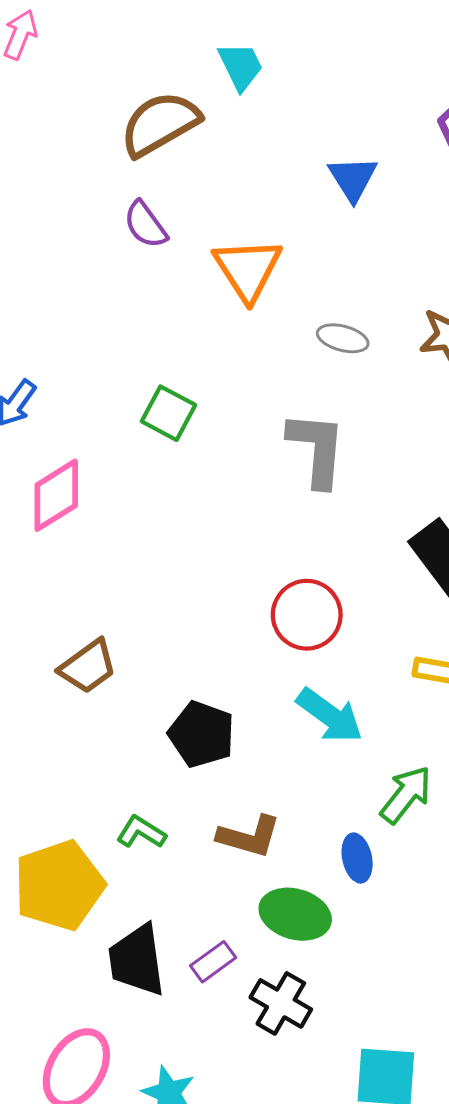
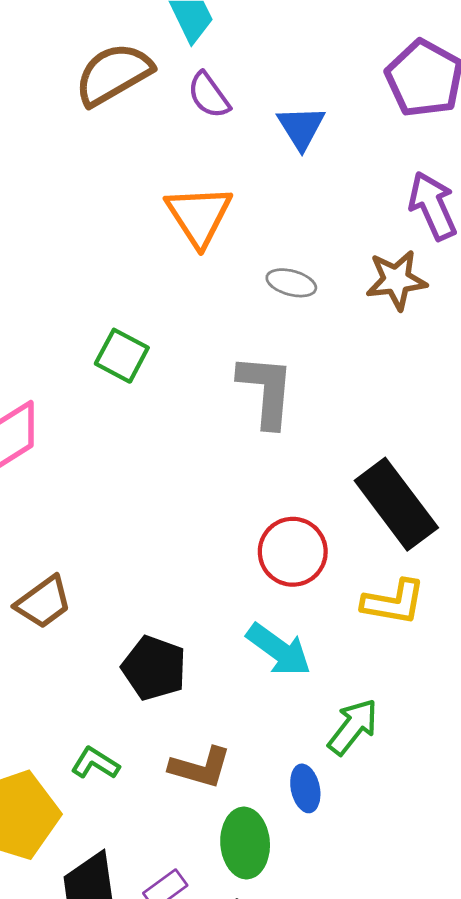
purple semicircle: (145, 225) -> (209, 95), moved
red circle: (307, 615) -> (293, 552), moved
green ellipse: (295, 914) -> (245, 843), turned 70

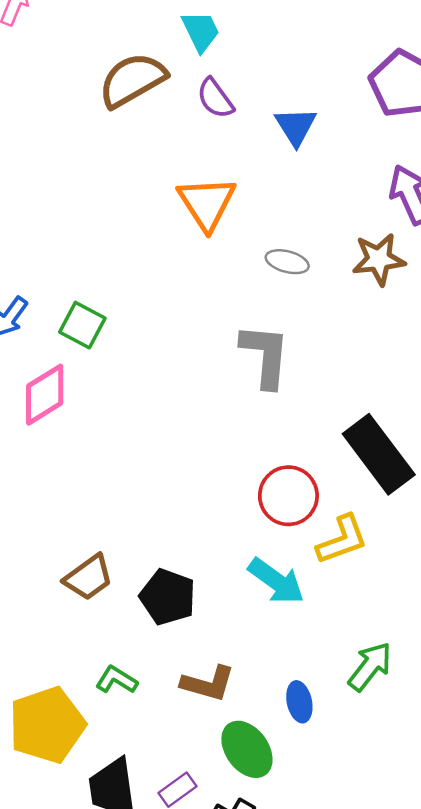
green square: (122, 356) -> (82, 325), moved
brown trapezoid: (43, 602) -> (88, 577), moved
yellow L-shape: (394, 602) -> (342, 540), moved, turned -30
green arrow: (353, 727) -> (370, 666), moved
green ellipse: (245, 843) -> (247, 749), turned -32

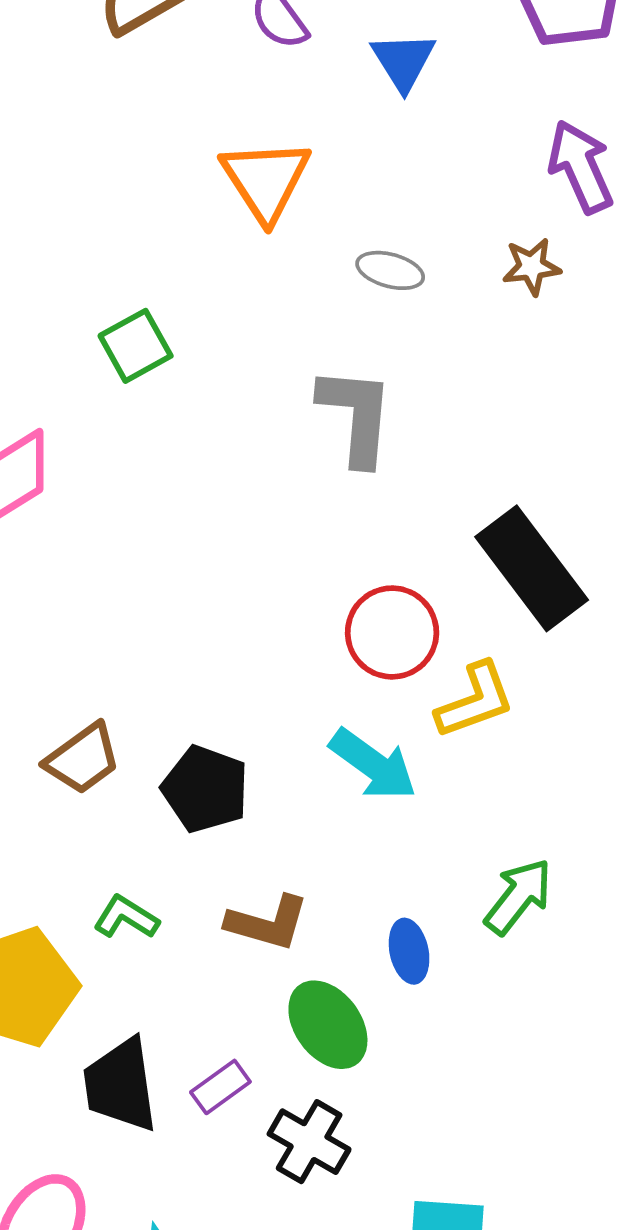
brown star: (379, 259) -> (532, 267), size x0.7
green square: (82, 325) -> (136, 346), moved, turned 33

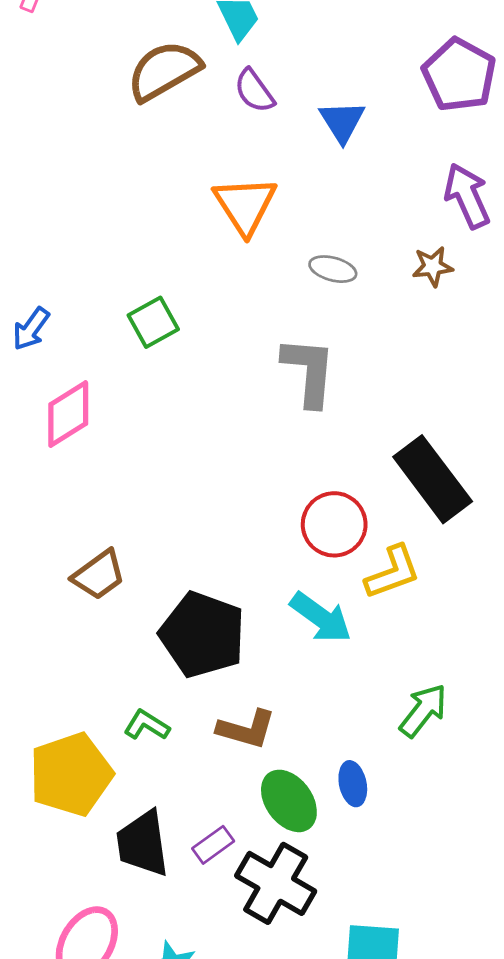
brown trapezoid: (83, 759) -> (99, 575), moved
black pentagon: (205, 789) -> (203, 635), size x1.4
blue ellipse: (409, 951) -> (353, 784), moved
black cross: (309, 1142) -> (276, 883), size x1.4

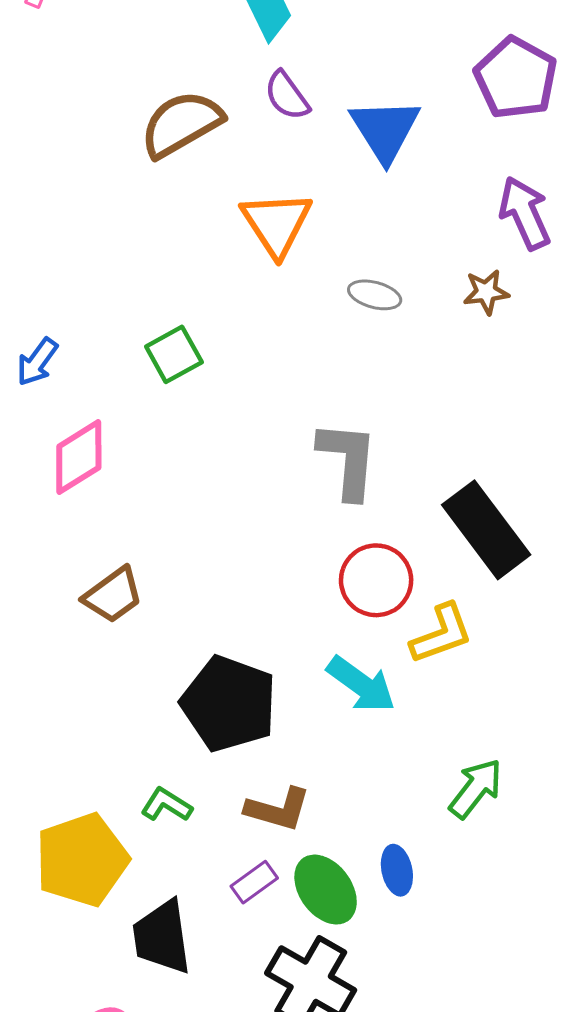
brown semicircle: (164, 71) -> (181, 124), moved
blue triangle: (342, 121) -> (385, 130), size x1.4
gray L-shape: (309, 371) -> (348, 460), moved
brown trapezoid: (99, 575) -> (113, 595), moved
purple rectangle: (213, 845) -> (254, 882), moved

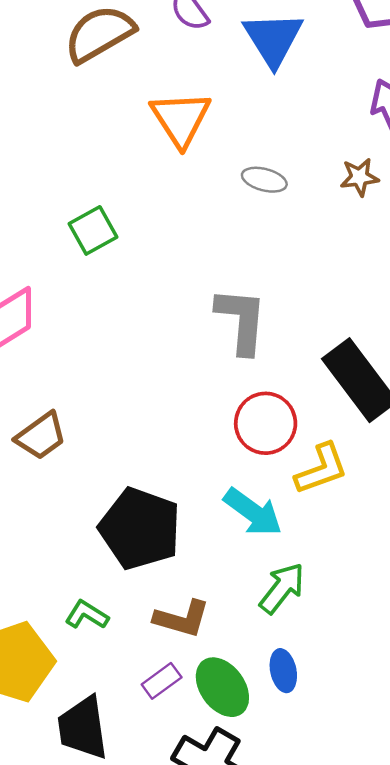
green arrow: (476, 788) -> (282, 588), moved

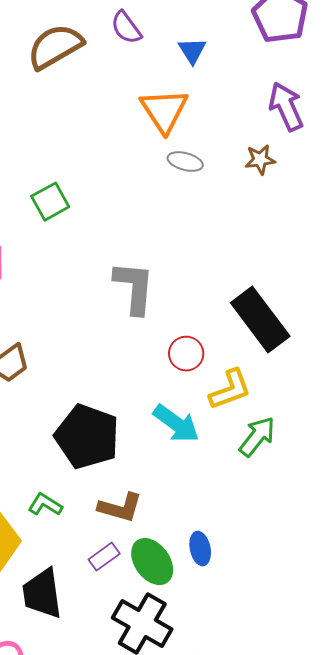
blue triangle: (273, 39) -> (192, 51), size x0.6
orange triangle: (181, 119) -> (164, 111), moved
gray L-shape: (241, 320) -> (134, 288), moved
red circle: (266, 423) -> (186, 354), size x0.7
green arrow: (282, 588) -> (257, 437), moved

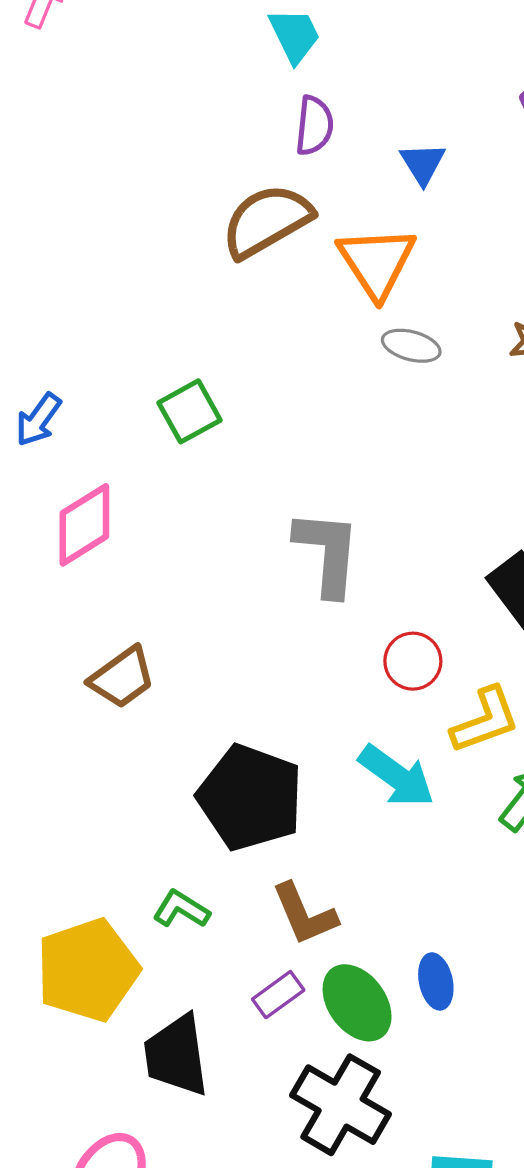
purple semicircle: (126, 28) -> (314, 126), turned -138
brown semicircle: (55, 47) -> (267, 221), moved
brown L-shape: (120, 508) -> (304, 914), turned 51

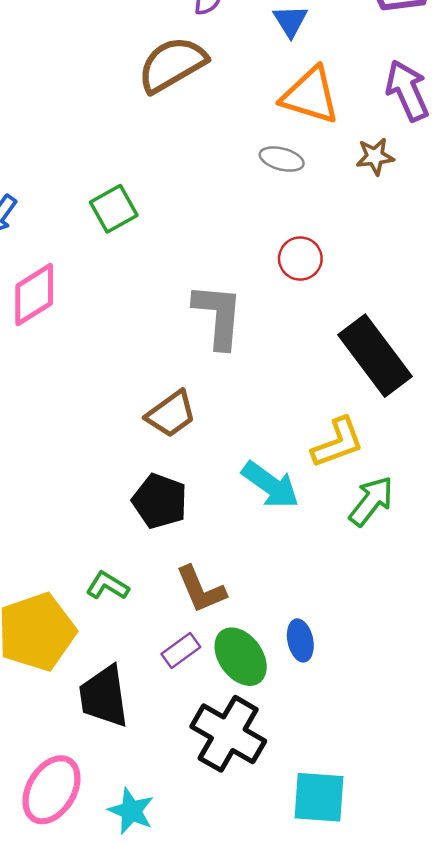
orange triangle: (377, 262) -> (310, 96), moved, turned -40
red circle: (413, 661) -> (300, 259), moved
brown trapezoid: (122, 678) -> (171, 414), moved
black pentagon: (250, 797) -> (160, 501), size x0.7

